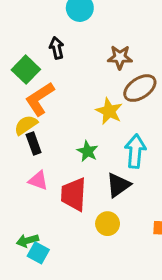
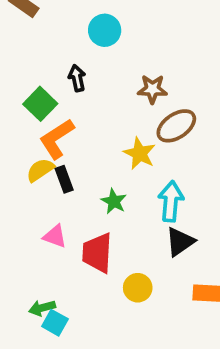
black rectangle: (34, 143) -> (64, 179), moved
black triangle: (118, 185) -> (180, 242), moved

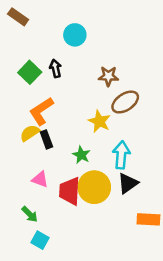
green square: (40, 104) -> (30, 72), moved
yellow circle: (138, 288) -> (94, 187), moved, size x1.6
green arrow: (42, 308) -> (30, 214), moved, turned -120

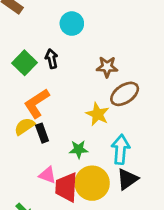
green star: (81, 155) -> (79, 149), turned -30
pink triangle: (40, 179) -> (47, 175), moved

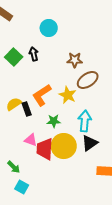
orange L-shape: (37, 103) -> (42, 95), moved

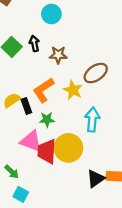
brown star: (75, 60) -> (58, 55), moved
green star: (54, 121) -> (47, 120), moved
pink triangle: (31, 140) -> (31, 141), size x1.5
black triangle: (90, 143) -> (96, 179), moved

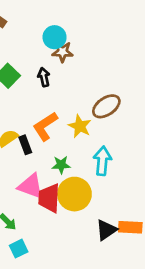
black arrow: (34, 43) -> (44, 77), moved
brown star: (58, 55) -> (62, 52), moved
green star: (47, 120) -> (61, 165), moved
cyan square: (21, 194) -> (19, 249), turned 35

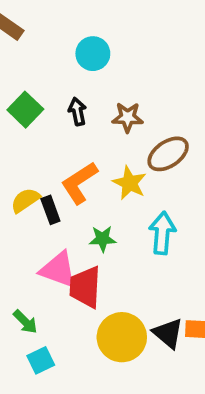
brown star: (62, 52) -> (128, 117), moved
yellow circle: (74, 194) -> (122, 337), moved
black triangle: (106, 230) -> (168, 333), turned -45

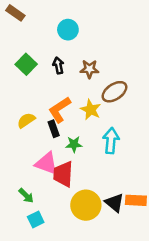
black rectangle: (50, 210) -> (54, 129), moved

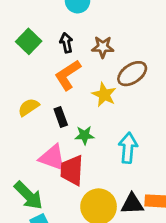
orange L-shape: (60, 110) -> (68, 75), moved
cyan arrow: (111, 141) -> (128, 148), moved
green arrow: (26, 196) -> (29, 195), size x1.6
black triangle: (114, 203) -> (132, 204), turned -42

